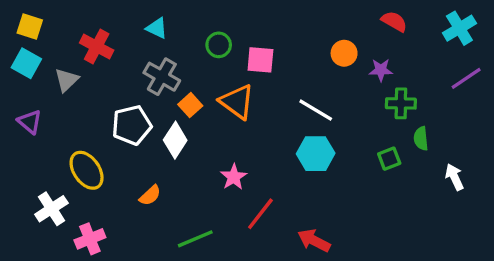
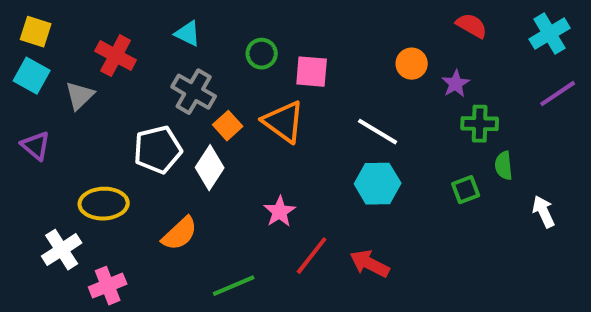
purple star: (381, 70) -> (456, 84), turned -30
yellow ellipse: (87, 170) -> (104, 204), turned -57
orange semicircle: (150, 195) -> (180, 234), size x1.4
red arrow: (314, 241) -> (370, 264), moved

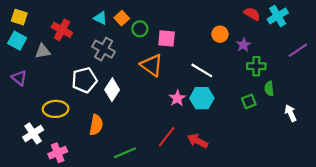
cyan cross: (550, 34) -> (278, 16), moved
gray triangle: (80, 96) -> (43, 51), turned 35
orange square: (228, 126) -> (122, 18), moved
pink star: (280, 212) -> (177, 98), moved
orange semicircle: (180, 234) -> (96, 125), turned -36

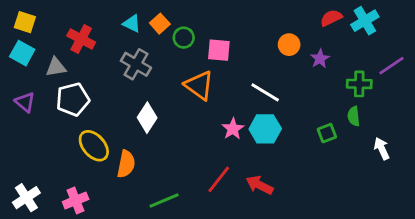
red semicircle: (252, 14) -> (331, 18), turned -56
green cross: (256, 66) -> (359, 84), moved
white pentagon: (84, 80) -> (73, 99), moved
yellow ellipse: (56, 109) -> (94, 146), moved, turned 50
white cross: (33, 133) -> (26, 198), moved

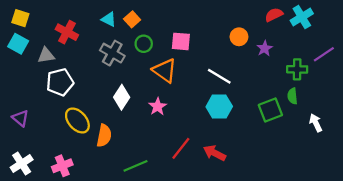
green circle: (184, 38) -> (144, 44), moved
purple triangle: (25, 102) -> (20, 118), moved
pink star: (233, 129) -> (158, 107), moved
green square: (327, 133) -> (270, 110), size x1.5

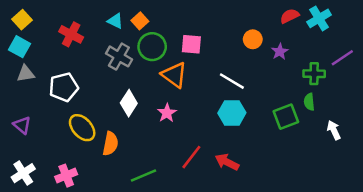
yellow square: (20, 18) -> (22, 20), turned 30
green circle: (144, 44) -> (152, 47), size x1.5
gray triangle: (46, 55) -> (26, 74), moved

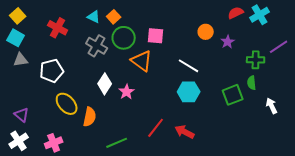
pink star: (167, 113) -> (127, 92), moved
purple triangle: (22, 125) -> (22, 115), moved

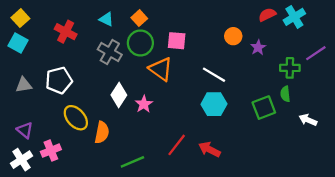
orange square: (114, 17) -> (139, 18), moved
gray triangle: (21, 60) -> (24, 85), moved
white arrow: (272, 106) -> (308, 120), turned -42
pink cross: (54, 143) -> (51, 151), moved

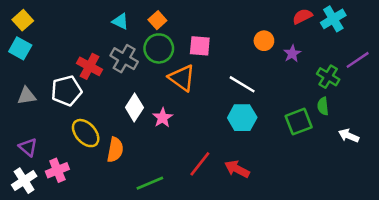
red cross: (66, 32) -> (89, 66), moved
green cross: (290, 68) -> (328, 77), turned 30

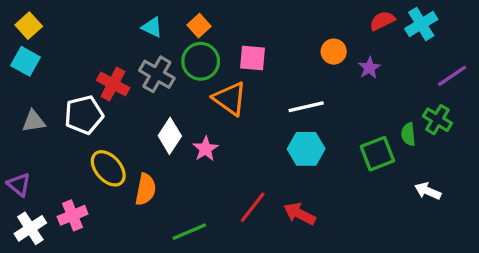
green cross: (328, 77) -> (437, 120), moved
white line: (242, 84) -> (306, 107), turned -44
white arrow: (349, 136) -> (428, 191), moved
purple triangle: (28, 147) -> (19, 185), moved

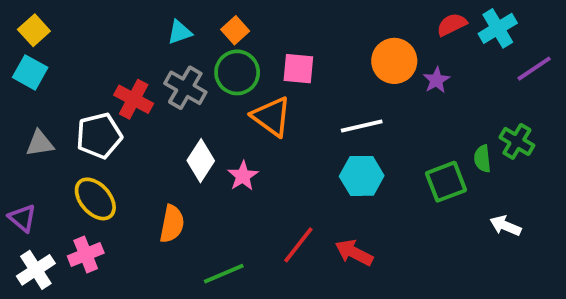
cyan triangle: (152, 27) -> (180, 32), turned -45
orange circle: (334, 52) -> (394, 61), size x1.5
purple line: (452, 76) -> (534, 69), moved
yellow ellipse: (108, 168) -> (95, 199), moved

